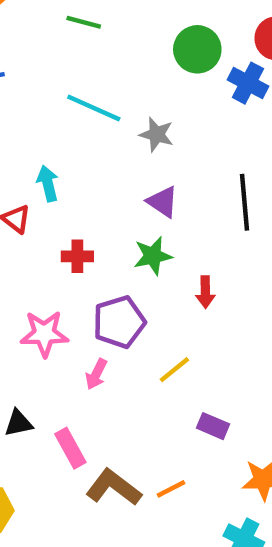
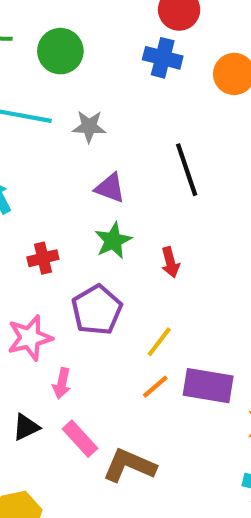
green circle: (197, 49) -> (60, 51), moved
pink arrow: (96, 374) -> (62, 383), moved
purple rectangle: (213, 426) -> (208, 386), size x1.6
orange line: (171, 489) -> (155, 387), moved

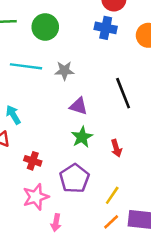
red cross: (43, 258) -> (33, 161), moved, turned 35

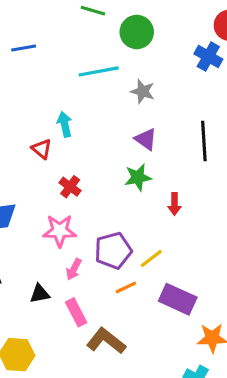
cyan line: (26, 66) -> (99, 71), turned -36
purple pentagon: (74, 178) -> (113, 251), moved
orange line: (111, 222) -> (126, 287), moved

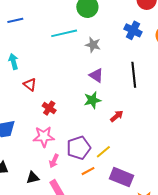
blue cross: (208, 57) -> (133, 30), moved
cyan arrow: (65, 124) -> (13, 61), moved
red arrow: (174, 204) -> (117, 116), turned -128

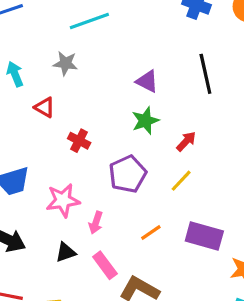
gray star: (93, 45) -> (65, 63), moved
pink star: (44, 137) -> (63, 200), moved
purple pentagon: (79, 148) -> (128, 174), moved
yellow line: (103, 152) -> (181, 181), moved

